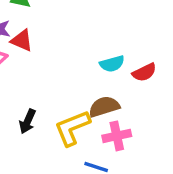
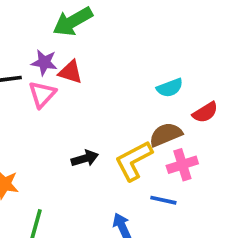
red semicircle: (144, 72) -> (205, 112), moved
black arrow: (27, 121) -> (85, 158), turned -125

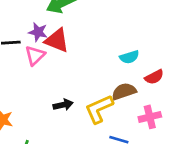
red triangle: (70, 72) -> (57, 40), size x1.4
pink cross: (182, 165) -> (150, 117), moved

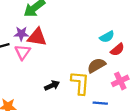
cyan semicircle: (129, 57) -> (107, 37), moved
yellow L-shape: (99, 109) -> (80, 83), turned 130

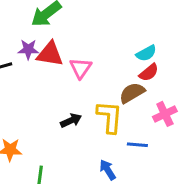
red semicircle: (117, 50) -> (149, 72), moved
pink triangle: (23, 52) -> (80, 68), moved

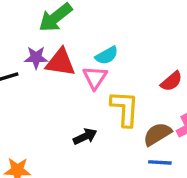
cyan semicircle: (146, 53) -> (107, 55), moved
brown semicircle: (132, 93) -> (157, 134), moved
yellow L-shape: (110, 117) -> (125, 109), moved

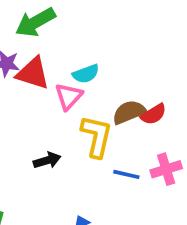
brown semicircle: (157, 134) -> (129, 112), moved
blue line: (160, 162) -> (126, 174), moved

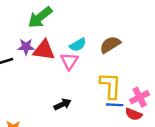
brown semicircle: (129, 112) -> (110, 45), moved
red semicircle: (153, 114) -> (134, 114), moved, turned 63
yellow L-shape: (97, 136) -> (110, 86), moved

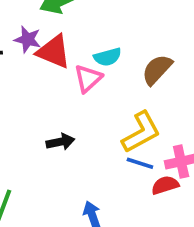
brown semicircle: (110, 45) -> (157, 70), turned -30
yellow L-shape: (110, 86) -> (141, 132), turned 44
red semicircle: (134, 114) -> (165, 185), turned 126

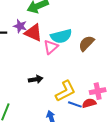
cyan semicircle: (108, 57) -> (61, 36), size x1.5
yellow L-shape: (141, 132) -> (65, 91), moved
blue line: (140, 163) -> (75, 104), moved

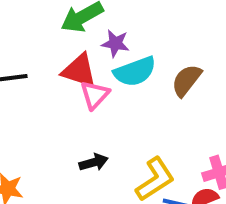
purple star: (20, 26) -> (115, 43), moved
pink triangle: (51, 47) -> (95, 95), moved

